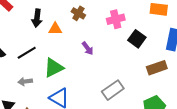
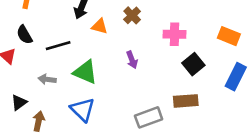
green triangle: (54, 68) -> (85, 72), turned 35
brown rectangle: (157, 68) -> (186, 101), moved

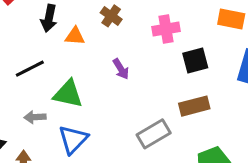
black square: (193, 64) -> (195, 60), turned 35
gray arrow: (47, 79) -> (35, 117), moved
blue triangle: (83, 110) -> (73, 139), turned 40

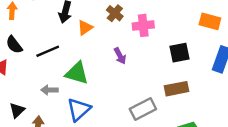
pink cross: (166, 29) -> (143, 25), moved
orange triangle: (75, 36) -> (85, 28), turned -42

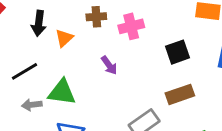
brown cross: (115, 13) -> (96, 17), turned -35
gray arrow: (49, 90) -> (32, 105), moved

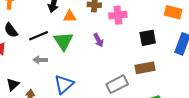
orange triangle: (64, 38) -> (70, 16), turned 32
green triangle: (62, 92) -> (63, 41), moved, turned 40

